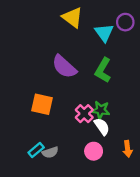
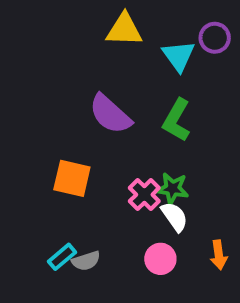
yellow triangle: (72, 17) -> (124, 30), turned -35

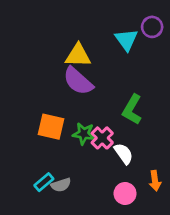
yellow triangle: (124, 30) -> (78, 55), moved
green L-shape: (176, 120) -> (132, 110), moved
green star: (172, 189) -> (84, 134), moved
pink circle: (160, 259) -> (125, 194), moved

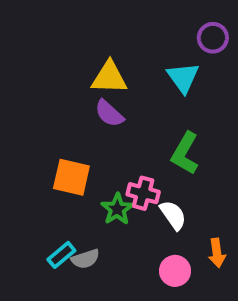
cyan triangle: (126, 40) -> (183, 78), moved
purple semicircle: (78, 81) -> (109, 113), size x0.7
green star: (84, 134) -> (117, 209), moved, turned 30
pink cross: (102, 138) -> (143, 193), turned -30

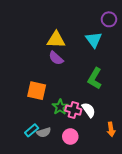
pink cross: (143, 193) -> (73, 110), moved
pink circle: (175, 271) -> (70, 136), moved

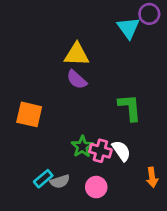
purple circle: (109, 19) -> (149, 14), moved
cyan triangle: (94, 40) -> (128, 28), moved
green L-shape: (95, 78) -> (130, 107), turned 145
orange square: (37, 91) -> (29, 114), moved

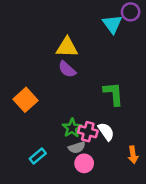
orange square: (29, 114) -> (25, 100), turned 35
gray semicircle: (60, 181) -> (77, 147), moved

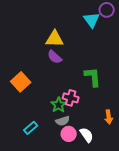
pink cross: (88, 132) -> (71, 98), moved
white semicircle: (106, 132) -> (87, 135), moved
orange arrow: (133, 155) -> (109, 117), moved

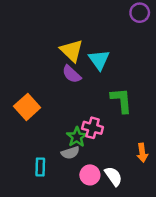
cyan triangle: (92, 20) -> (99, 60), moved
yellow triangle: (55, 39) -> (72, 51), turned 42
gray semicircle: (63, 121) -> (70, 153), moved
cyan rectangle: (31, 128) -> (40, 167), turned -48

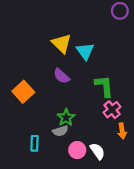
purple semicircle: (72, 74) -> (62, 76), moved
pink cross: (93, 128) -> (112, 110), moved, turned 36

